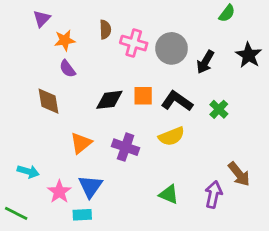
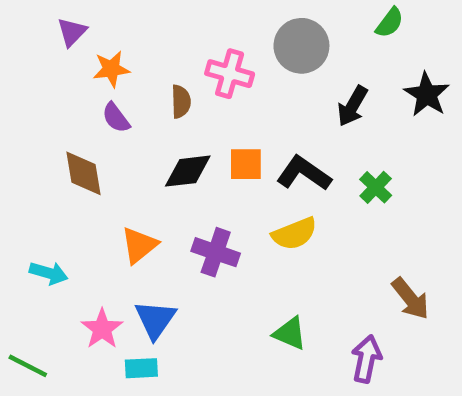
brown semicircle: (105, 29) -> (181, 101), moved
gray circle: (172, 48) -> (301, 46), moved
cyan arrow: (28, 171) -> (49, 273), moved
purple arrow: (213, 194) -> (366, 359), moved

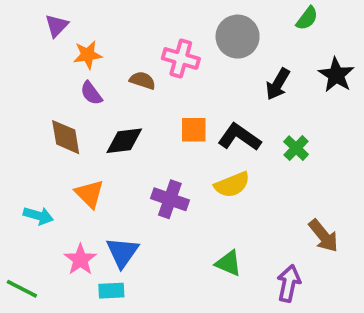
brown semicircle: (181, 101) -> (142, 80), turned -70
black diamond: (188, 171) -> (124, 141), moved
orange triangle: (139, 245) -> (89, 194), moved, turned -36

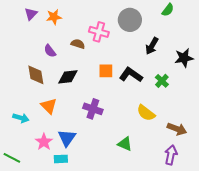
orange star: (88, 55) -> (54, 17), moved
black star: (336, 75) -> (184, 58), moved, turned 30
yellow semicircle: (232, 185) -> (146, 113), moved, turned 60
brown arrow: (323, 236) -> (177, 129), turned -30
purple arrow: (289, 283) -> (171, 155), moved

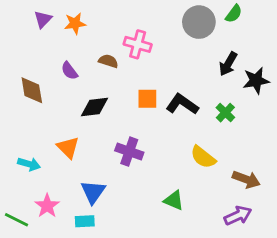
gray circle: (130, 20) -> (199, 22), moved
black arrow: (152, 46) -> (228, 64), moved
brown diamond: (36, 75) -> (32, 90), moved
pink star: (44, 142) -> (47, 206), moved
purple arrow: (171, 155) -> (238, 216), turned 54

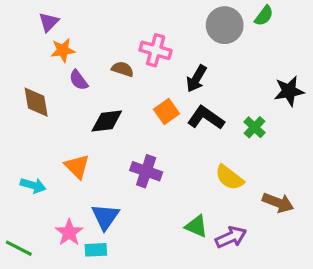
orange star: (75, 23) -> (63, 50), moved
black arrow: (228, 64) -> (196, 79), moved
orange square: (147, 99) -> (167, 112), turned -35
pink star: (47, 206) -> (69, 232), moved
purple arrow: (238, 216) -> (231, 237), moved

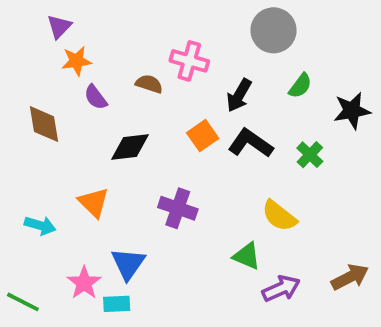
green semicircle: (264, 16) -> (300, 86), moved
brown arrow: (278, 203) -> (350, 277), moved, turned -48
green triangle: (196, 226) -> (247, 256), moved

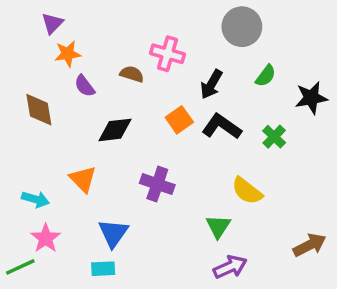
green triangle: (247, 256) -> (218, 226), turned 40
pink star: (84, 283) -> (46, 238), moved
purple arrow: (281, 289) -> (230, 267), moved
green line: (23, 302) -> (20, 267), turned -52

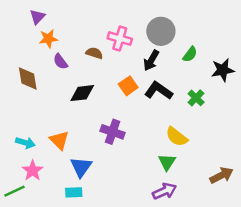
gray circle: (242, 27) -> (161, 31), moved
orange triangle: (83, 179) -> (59, 140), moved
green triangle: (218, 226) -> (167, 162), moved

